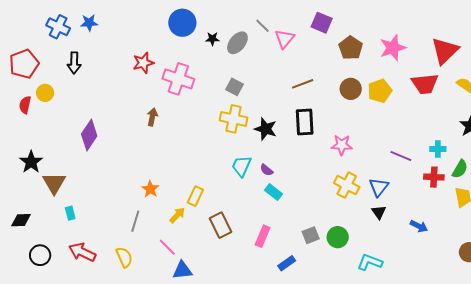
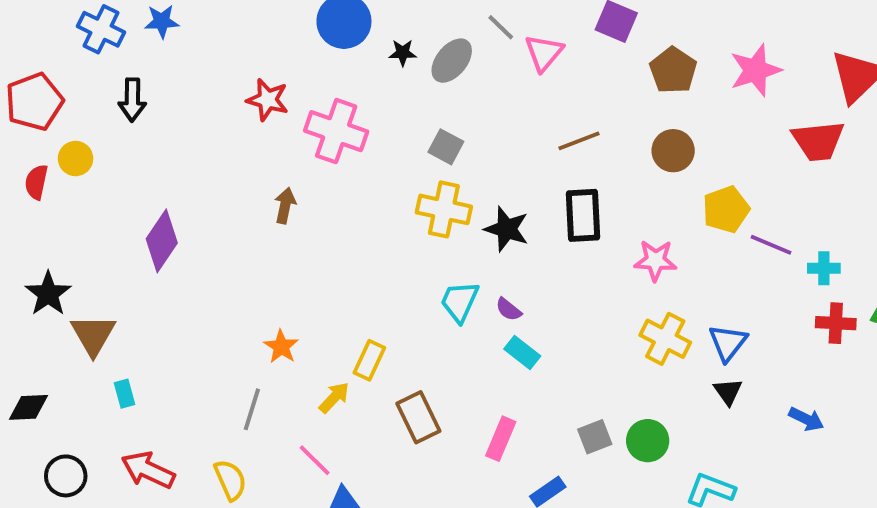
red star: (143, 63) -> (268, 100), turned 30
yellow pentagon: (380, 91) -> (726, 209), moved
cyan cross: (438, 149) -> (824, 268), moved
purple line: (401, 156) -> (771, 245), moved

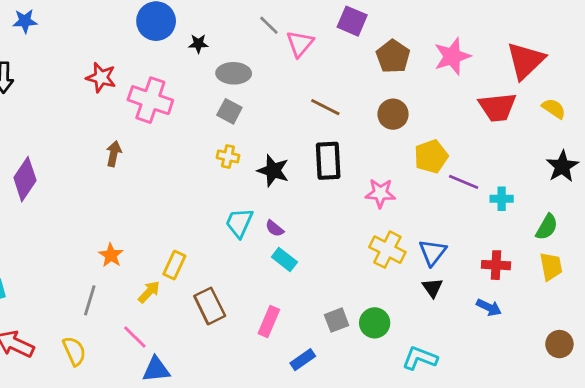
gray ellipse: (452, 61) -> (234, 73), moved, turned 52
brown line: (579, 141) -> (325, 107), turned 48
yellow cross: (444, 209) -> (228, 156), size x0.6
red cross: (836, 323) -> (496, 265), moved

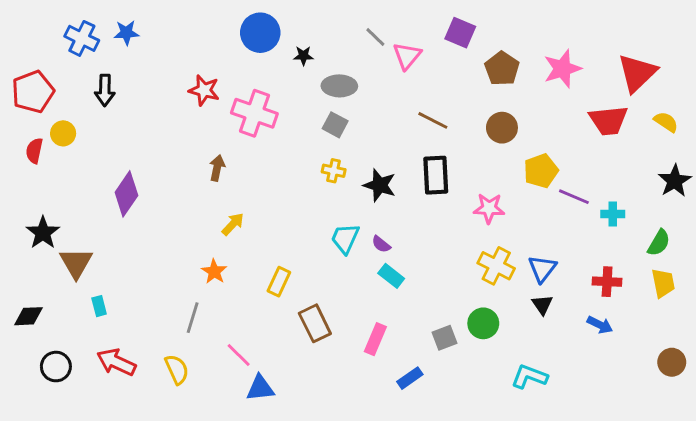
yellow arrow: (149, 292) -> (233, 224), moved
green circle: (375, 323) -> (483, 323), moved

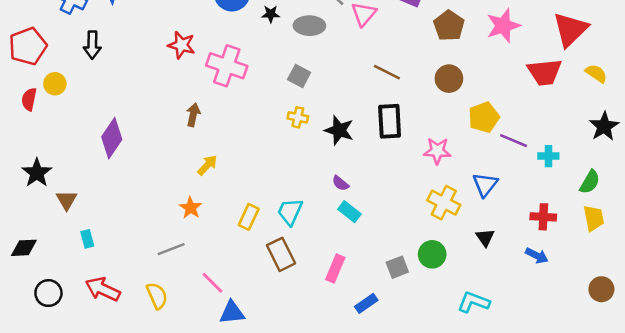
gray ellipse: (339, 86) -> (309, 26), moved
cyan trapezoid: (345, 238) -> (290, 212), moved
brown triangle: (76, 263) -> (67, 200), size x0.7
blue triangle: (542, 269) -> (485, 185), moved
gray line: (193, 318) -> (171, 249), turned 52

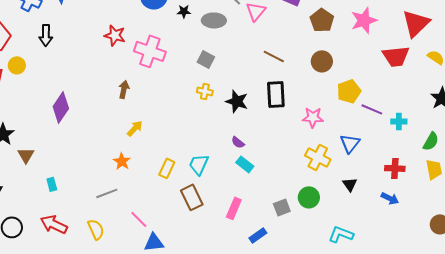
cyan rectangle: (87, 239) -> (52, 184), moved

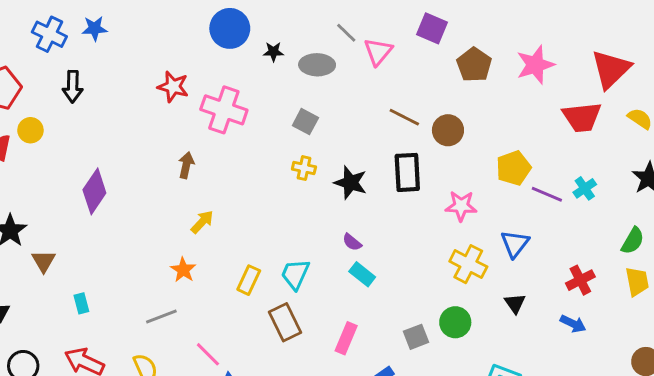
brown circle: (322, 61) -> (448, 130), moved
cyan cross: (399, 121) -> (585, 188), moved, turned -35
red cross: (395, 168) -> (580, 280), turned -30

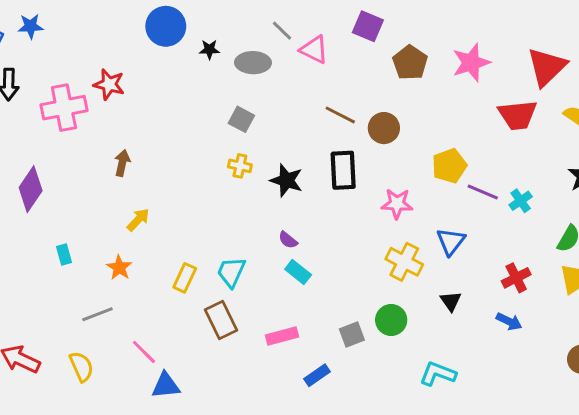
pink triangle: (378, 52) -> (314, 50), turned -44
pink cross: (224, 110) -> (64, 108), moved, turned -30
cyan cross: (585, 188) -> (521, 201), moved
cyan rectangle: (81, 303) -> (64, 255), moved
pink rectangle: (346, 338) -> (282, 336), turned 52

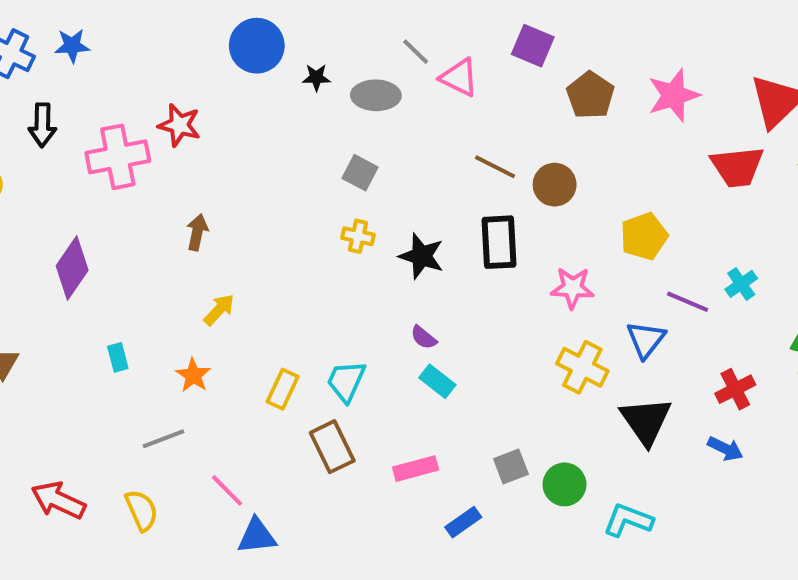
purple line: (483, 192) -> (688, 302), moved
black triangle: (451, 301) -> (646, 421), size x1.8
green circle: (391, 320) -> (565, 484), moved

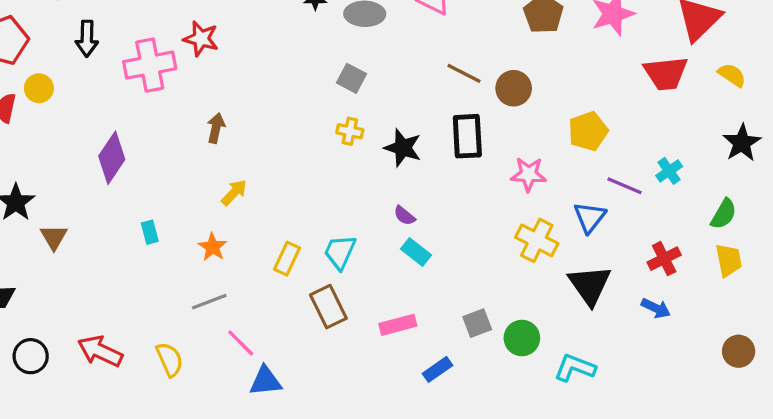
gray line: (163, 439) -> (209, 302), moved

